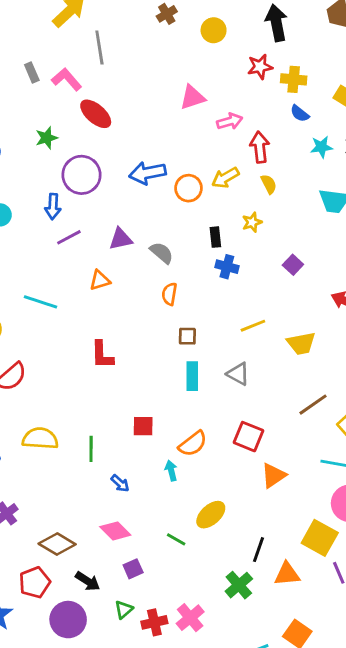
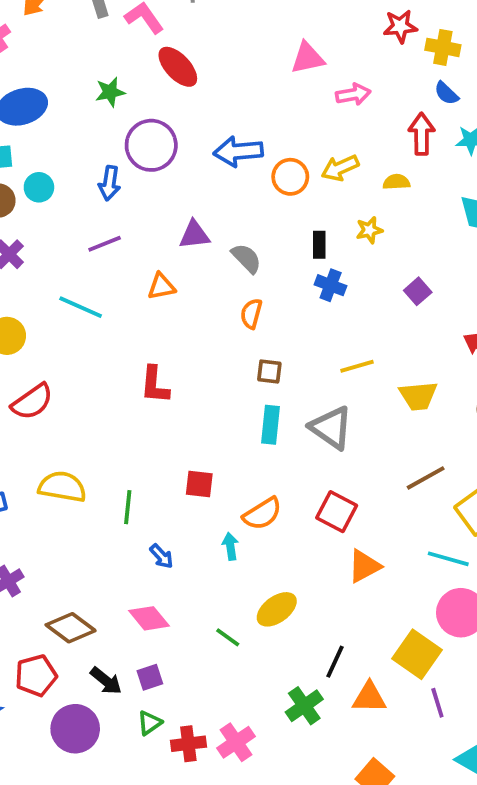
red arrow: (260, 147) -> (422, 134), moved
yellow semicircle: (269, 184) -> (396, 182), turned -72
purple line: (69, 237) -> (105, 244), moved
gray triangle: (238, 374) -> (331, 428), size x1.4
purple square: (133, 569) -> (150, 677), moved

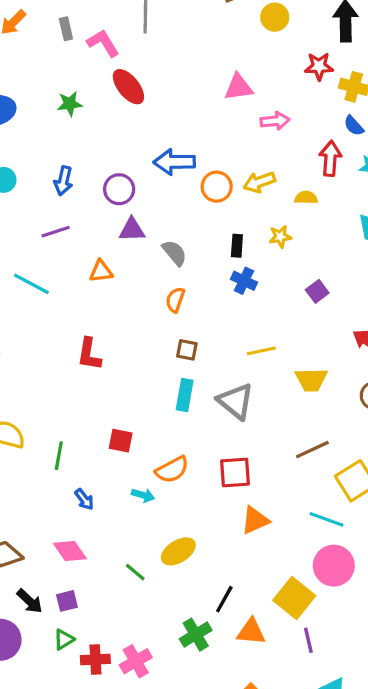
purple circle: (151, 145) -> (119, 189), moved, size x0.7
red square: (337, 512) -> (235, 472), turned -36
cyan arrow: (230, 546) -> (143, 495), turned 110

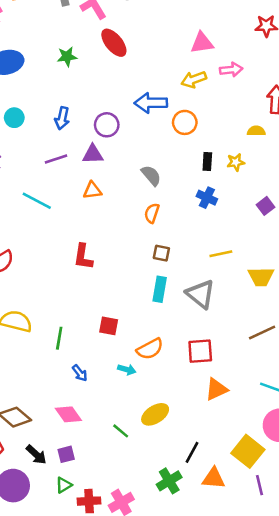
yellow arrow: (259, 182) -> (194, 79), moved
purple triangle: (132, 230) -> (93, 154), moved
black rectangle: (237, 246) -> (207, 161), moved

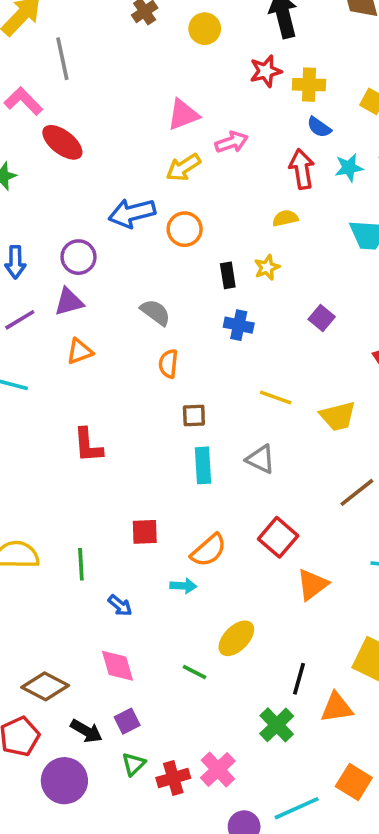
yellow line: (221, 254) -> (276, 398), turned 45
gray triangle: (201, 294) -> (261, 459), size x0.7
red square: (200, 351) -> (278, 537), turned -32
pink diamond: (68, 414) -> (117, 666), turned 32

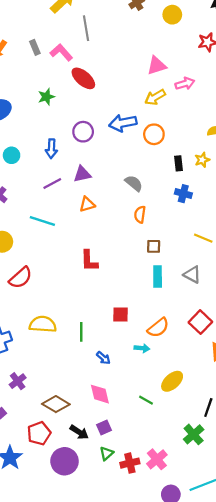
purple circle: (78, 257) -> (83, 132), moved

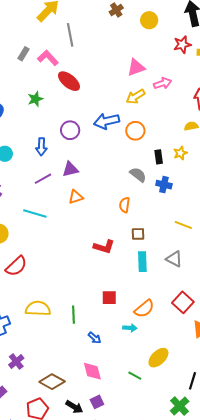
gray rectangle: (35, 47) -> (24, 54), turned 56
gray semicircle: (134, 183) -> (138, 175), moved
red L-shape: (89, 261) -> (104, 247), moved, turned -70

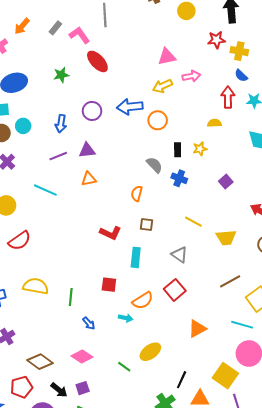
cyan rectangle: (142, 262) -> (136, 257), moved
red square: (183, 302) -> (175, 290), moved
pink diamond: (92, 371) -> (82, 357), turned -50

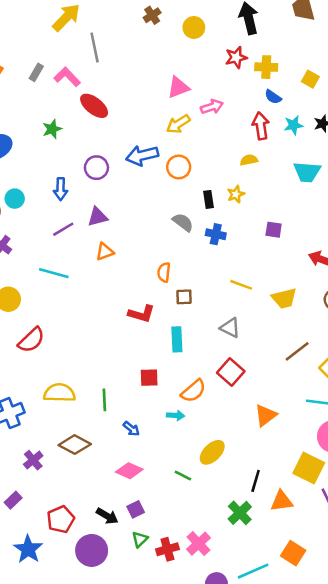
purple square: (226, 182) -> (274, 230), turned -32
orange semicircle: (137, 193) -> (164, 272), moved
brown diamond: (40, 362) -> (75, 445), moved

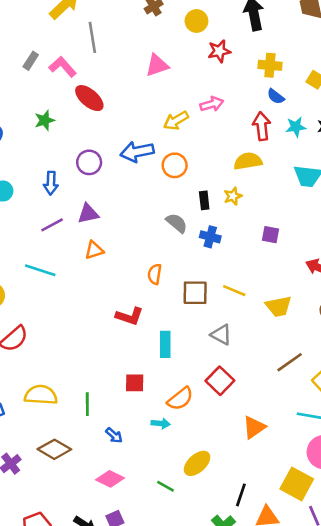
red star: (236, 57) -> (219, 51), moved
pink triangle: (178, 87) -> (157, 65), moved
yellow semicircle: (249, 160) -> (248, 161), size x1.5
brown square: (184, 297) -> (195, 293), moved, size x1.5

